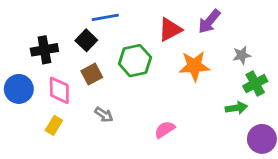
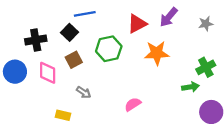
gray star: (242, 55) -> (206, 24), moved
yellow rectangle: (54, 125) -> (63, 115), moved, turned 72

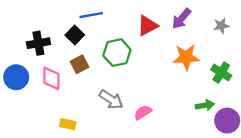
orange star: (157, 53) -> (186, 57), moved
green cross: (206, 67) -> (221, 73), turned -30
green arrow: (191, 87) -> (205, 105), moved
gray arrow: (84, 92) -> (111, 99), moved, size x1.5

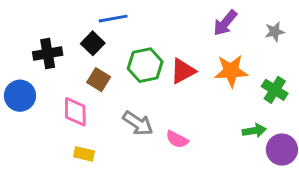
red triangle: (147, 26) -> (183, 71), moved
brown square: (79, 64) -> (99, 80), turned -30
pink diamond: (51, 78) -> (75, 112), moved
pink semicircle: (143, 112) -> (177, 139), turned -120

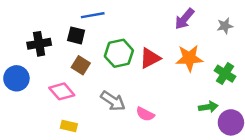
black square: (93, 43) -> (76, 35), turned -30
pink diamond: (75, 112) -> (62, 91), turned -40

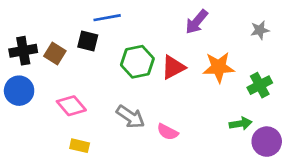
purple arrow: (184, 19) -> (197, 22), moved
black cross: (39, 44) -> (23, 51), moved
brown square: (81, 65) -> (55, 53), moved
green cross: (225, 74) -> (260, 85), turned 30

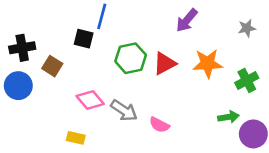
blue line: (107, 18) -> (102, 16), turned -65
brown square: (55, 53) -> (52, 66), moved
pink diamond: (71, 106) -> (90, 100), moved

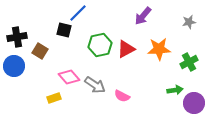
blue line: (102, 16) -> (78, 13), turned 30
yellow rectangle: (76, 138) -> (54, 98), moved, turned -32

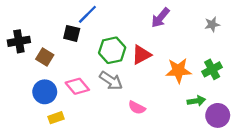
orange star: (159, 49) -> (178, 70), moved
blue circle: (14, 66) -> (45, 92), moved
gray arrow: (95, 85) -> (111, 81), moved
yellow rectangle: (54, 98) -> (56, 118), moved

